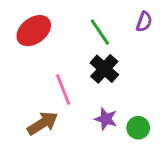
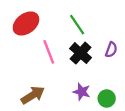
purple semicircle: (144, 22) -> (111, 50), moved
pink line: (63, 89) -> (49, 52), moved

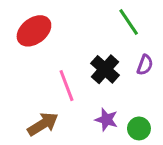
green line: (77, 25) -> (129, 22), moved
pink line: (49, 52) -> (67, 86), moved

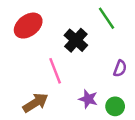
purple semicircle: (145, 65) -> (120, 68), moved
black cross: (105, 69) -> (76, 40), moved

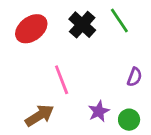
black cross: (76, 40) -> (82, 25), moved
purple star: (88, 99) -> (99, 111), turned 30

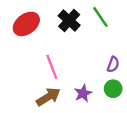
brown arrow: (40, 115) -> (48, 97), moved
green circle: (129, 120) -> (113, 89), moved

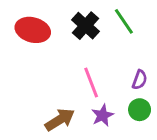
red ellipse: (26, 24) -> (33, 30), turned 52
pink line: (52, 67) -> (91, 83), moved

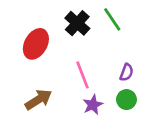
red ellipse: (33, 30) -> (36, 44), moved, turned -76
brown arrow: (60, 120) -> (38, 100), moved

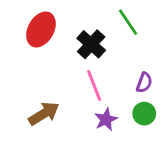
black cross: (77, 23) -> (91, 44), moved
red ellipse: (36, 44) -> (41, 29), moved

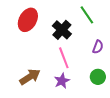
purple semicircle: (144, 83) -> (98, 47), moved
purple star: (106, 119) -> (62, 81), moved

